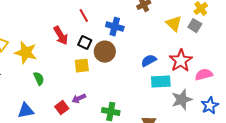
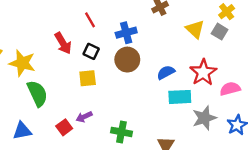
blue cross: (115, 27) -> (126, 33), turned -30
brown circle: (105, 52) -> (127, 60), moved
green semicircle: (39, 79) -> (37, 93), size x1.6

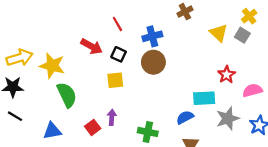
red arrow: (63, 43) -> (92, 46), turned -30
blue semicircle: (166, 72) -> (185, 117), moved
red star: (203, 72) -> (227, 75), size x0.7
purple arrow: (84, 117) -> (112, 117), turned 119

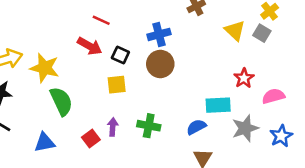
red line: (117, 24) -> (101, 20), moved, turned -35
green cross: (148, 132) -> (149, 126), moved

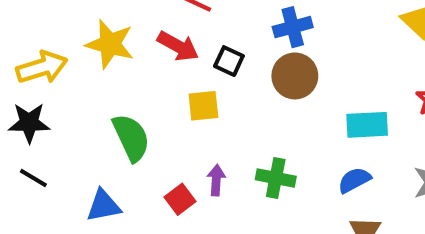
yellow star: (45, 68) -> (110, 44), moved
yellow square: (117, 85) -> (203, 106), moved
cyan rectangle: (218, 105) -> (367, 125), moved

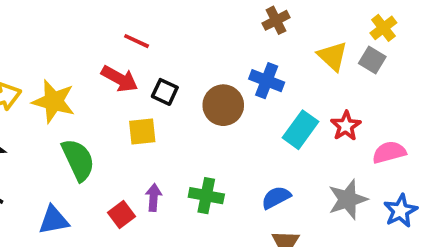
blue cross: (293, 27) -> (267, 81), moved, turned 36
yellow star: (110, 44) -> (54, 101), moved
cyan rectangle: (367, 125) -> (301, 130), moved, turned -51

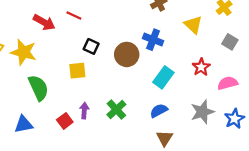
gray square: (372, 60) -> (230, 42), moved
red arrow: (120, 79) -> (44, 22), moved
cyan rectangle: (301, 130) -> (163, 77), moved
green cross: (206, 196) -> (116, 109), turned 36

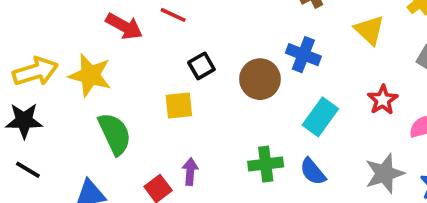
black square: (91, 46) -> (201, 66), turned 35
green cross: (116, 109) -> (266, 164), moved, turned 36
blue semicircle: (159, 111) -> (313, 172), turned -102

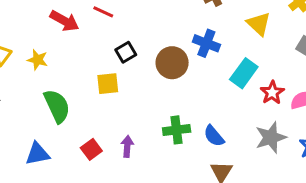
yellow star: (90, 75) -> (38, 60), size x0.6
red star: (383, 100) -> (272, 93), moved
cyan rectangle: (320, 117) -> (244, 73), moved
purple arrow: (190, 172) -> (127, 146), moved

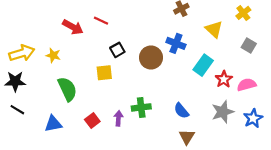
green cross: (177, 130) -> (141, 107), moved

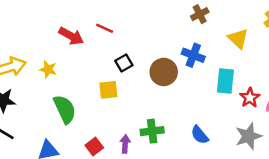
cyan rectangle: (203, 65) -> (225, 81), turned -30

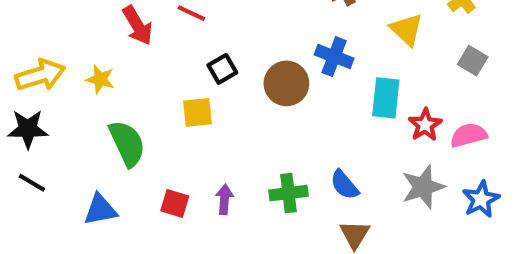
red arrow: (71, 36) -> (137, 25), turned 30
green cross: (152, 131) -> (289, 193), moved
red square: (94, 146) -> (175, 203), turned -36

